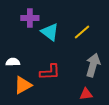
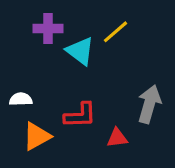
yellow line: (82, 32) -> (116, 32), moved
red triangle: (86, 94) -> (117, 138), moved

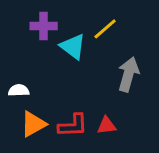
gray arrow: (149, 104) -> (128, 74), moved
red L-shape: (80, 115) -> (73, 126), moved

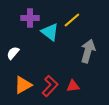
white semicircle: (19, 90) -> (13, 53), moved, turned -48
red L-shape: (73, 126) -> (50, 86), turned -45

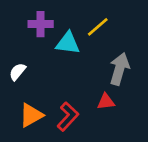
cyan triangle: (50, 32) -> (68, 43), turned -30
red triangle: (73, 86) -> (106, 102), moved

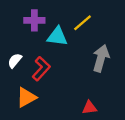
red triangle: (106, 102) -> (89, 108), moved
red L-shape: (68, 117) -> (41, 69), moved

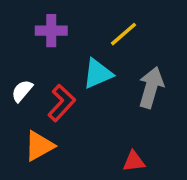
cyan triangle: (57, 36) -> (98, 74), moved, turned -30

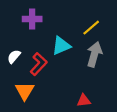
yellow line: (124, 34) -> (91, 28), moved
orange triangle: (39, 146) -> (25, 91), turned -30

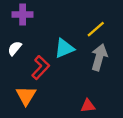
purple cross: (32, 19) -> (23, 14), moved
white semicircle: (14, 57) -> (15, 48), moved

